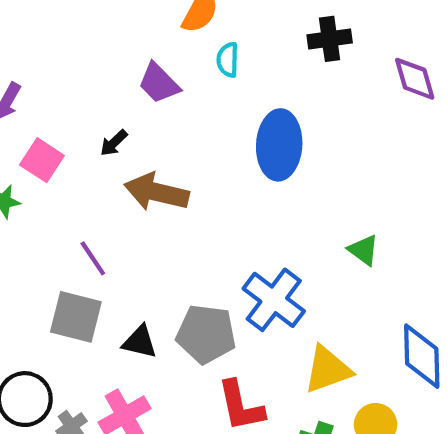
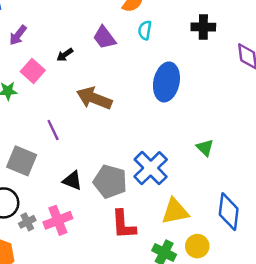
black arrow: (114, 143) -> (65, 55), moved
gray square: (76, 317) -> (22, 161), moved

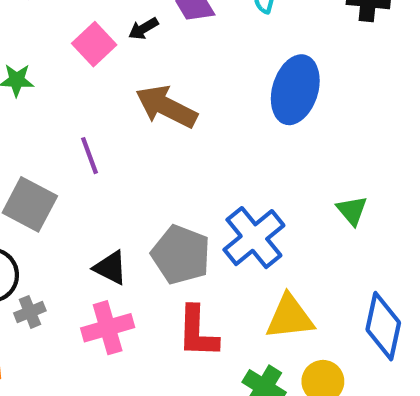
black arrow: (65, 55) -> (143, 29), moved
pink square: (33, 71) -> (94, 44), moved
black triangle: (72, 180) -> (110, 268), moved
pink cross: (58, 220) -> (108, 328), moved

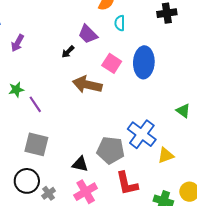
pink square: (94, 44) -> (112, 63), moved
purple line: (89, 156) -> (35, 104), moved
yellow triangle: (290, 317) -> (166, 155), moved, size x0.7

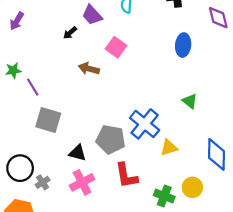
blue ellipse: (144, 62) -> (183, 45), moved, size x0.7
brown arrow: (87, 85) -> (89, 69), size x0.7
gray square: (36, 144) -> (48, 120), moved

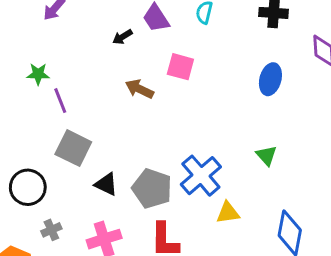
pink square: (116, 47) -> (180, 67), turned -30
black triangle: (78, 153) -> (106, 184), moved
black circle: (20, 168) -> (28, 187), moved

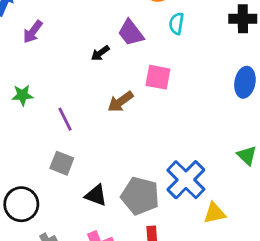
brown arrow: (139, 89) -> (120, 102), turned -56
purple line: (60, 101) -> (65, 119), moved
gray square: (73, 148) -> (62, 163), size x0.7

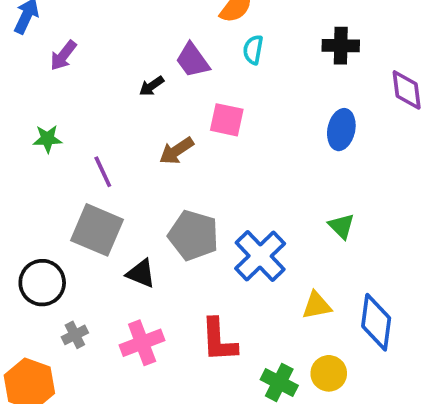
gray square: (62, 163) -> (97, 230), size x1.6
gray pentagon: (140, 196) -> (193, 235), moved
yellow triangle: (215, 213) -> (317, 305), moved

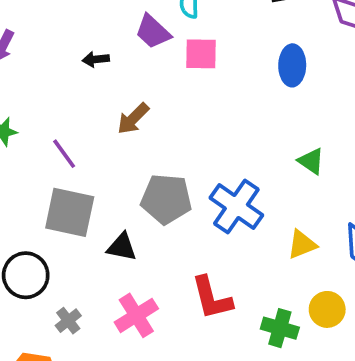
purple trapezoid: (193, 60) -> (153, 32), moved
black arrow: (151, 86) -> (96, 59), turned 40
pink square: (227, 120) -> (201, 54), moved

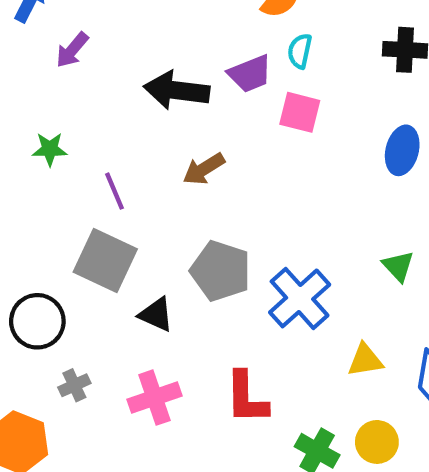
purple trapezoid: (153, 32) -> (250, 74), turned -78
black arrow: (96, 59) -> (177, 90), size x2.0

